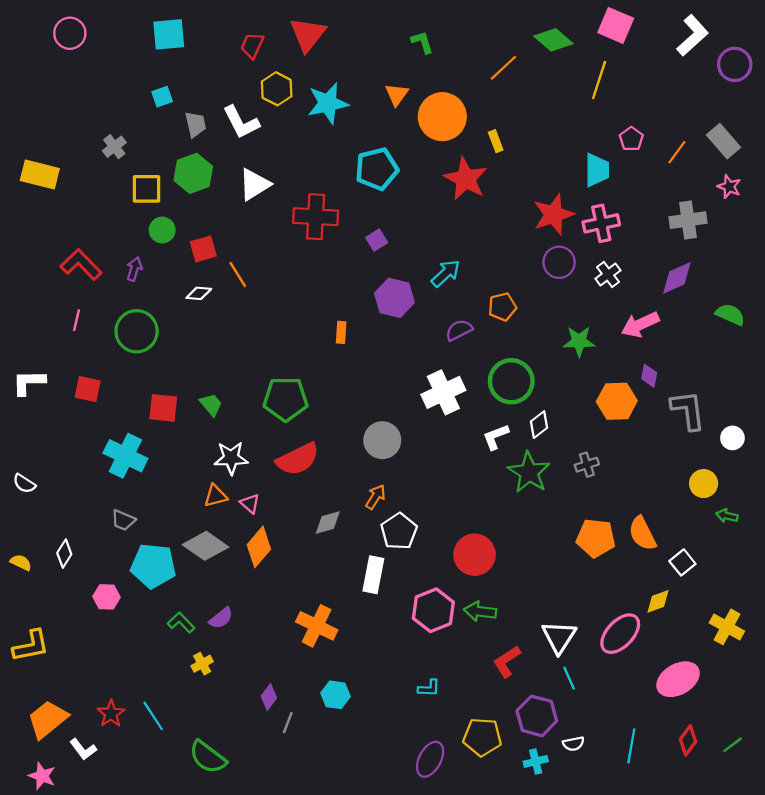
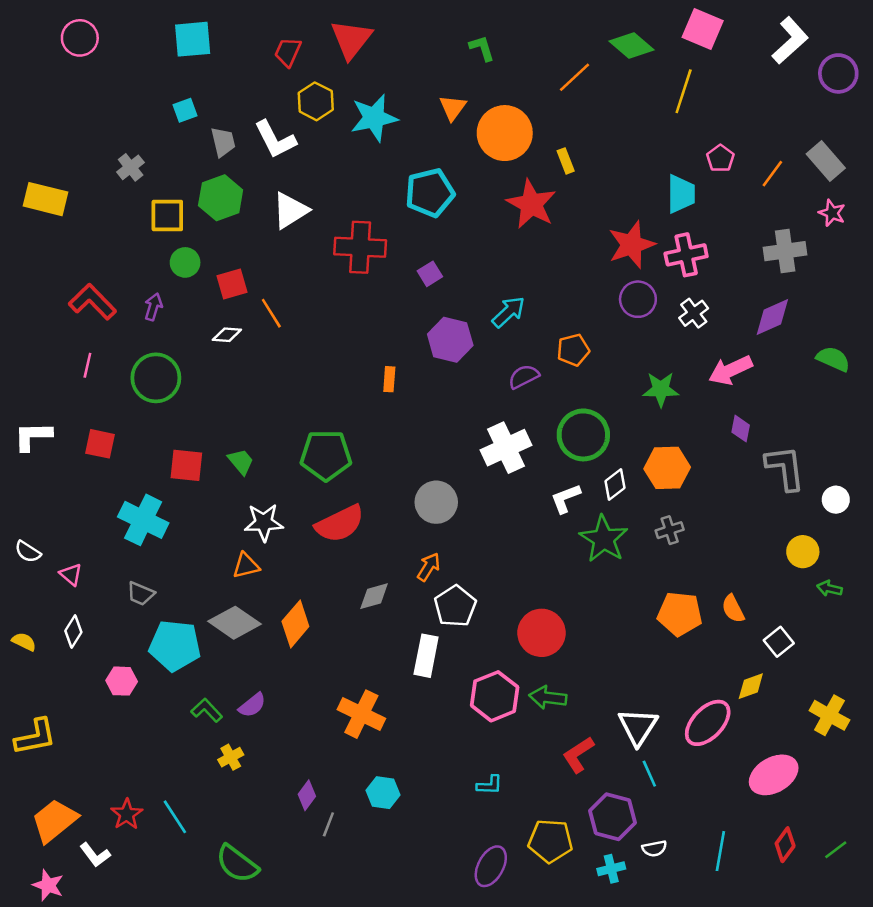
orange hexagon: (617, 401) -> (667, 468), moved
pink triangle: (250, 504) -> (71, 574), moved
orange semicircle: (642, 534) -> (733, 609), size x0.7

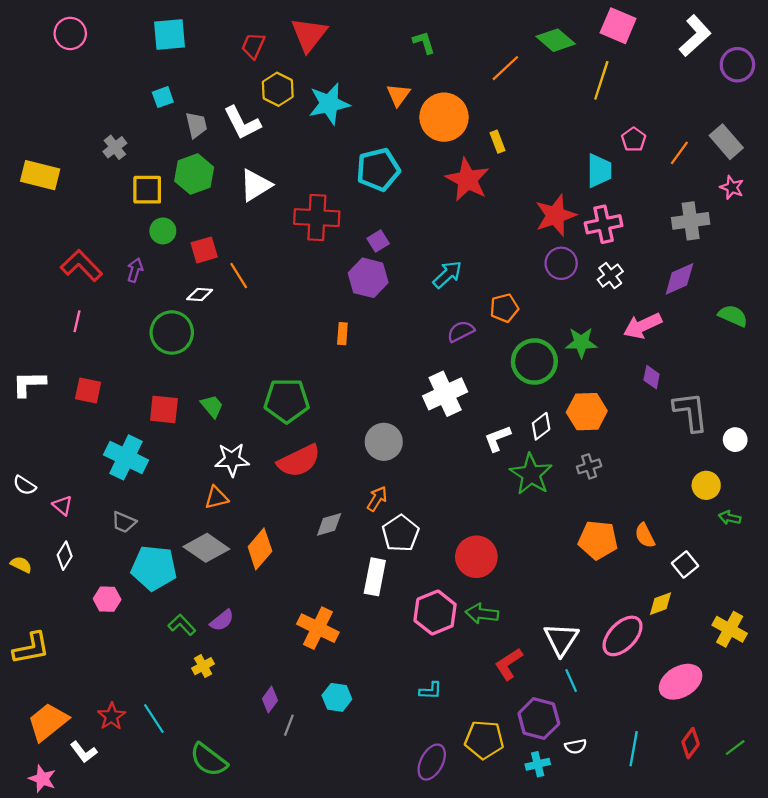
purple hexagon: (450, 340) -> (368, 278), moved
green circle: (156, 378) -> (172, 332), moved
green circle: (583, 435) -> (534, 361), moved

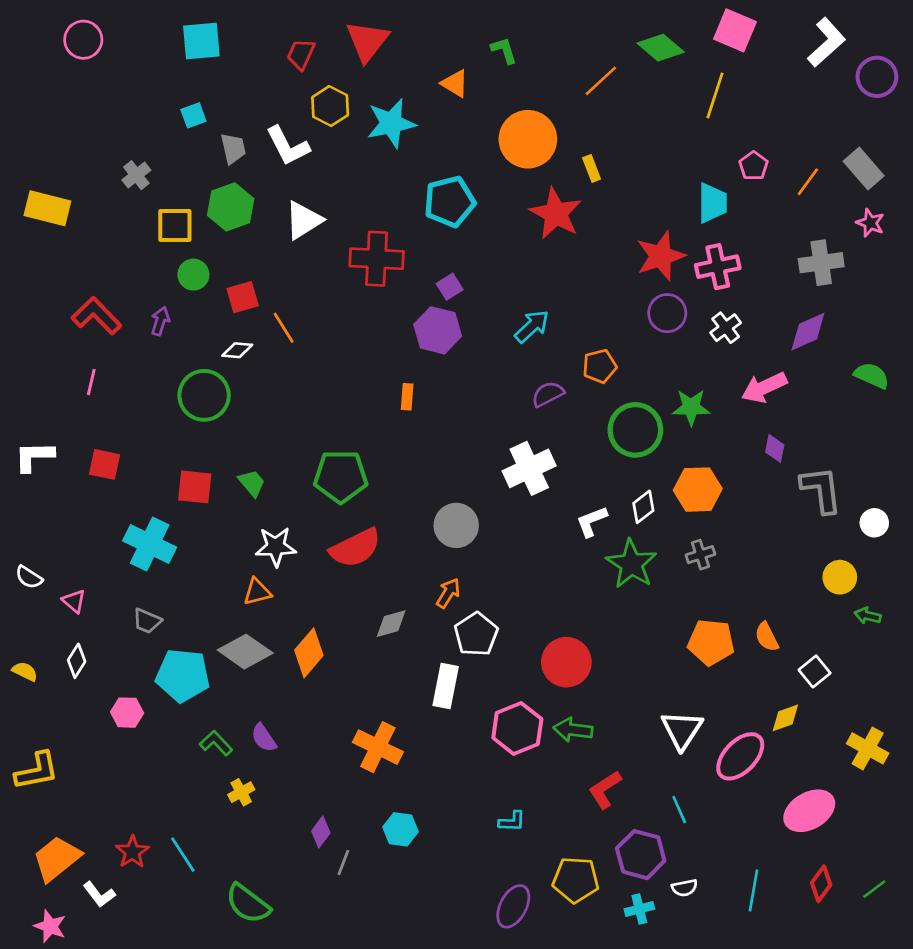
orange triangle: (398, 95) -> (455, 83), moved, turned -35
purple semicircle: (222, 620) -> (264, 738), turned 95
white triangle: (561, 639) -> (682, 730), moved

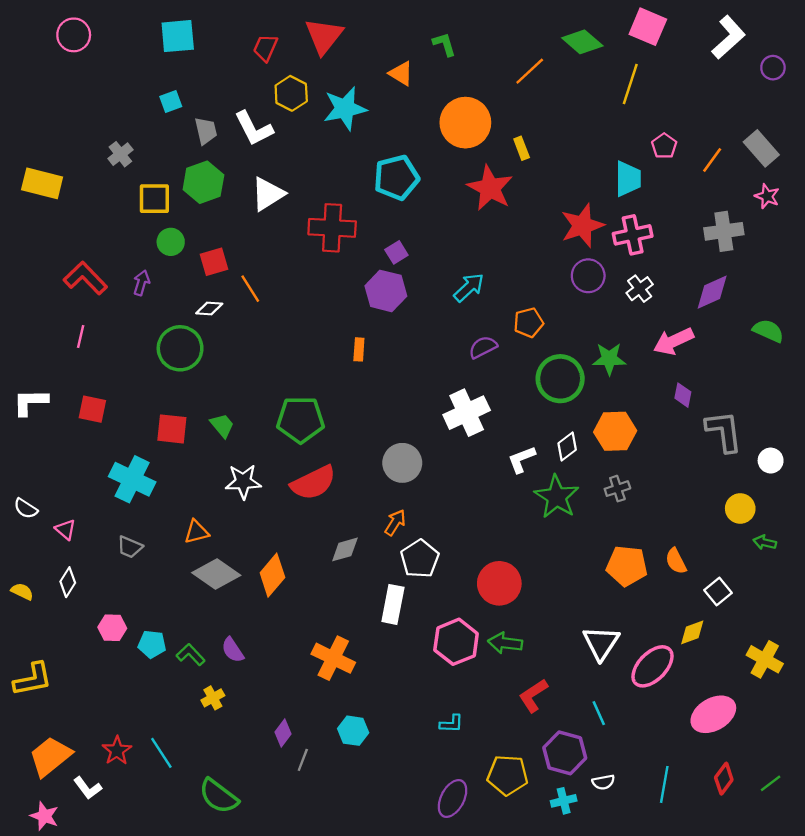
purple circle: (877, 77) -> (773, 68), size x0.7
orange triangle: (257, 592) -> (196, 532), moved
cyan pentagon: (183, 675) -> (152, 644), moved, size x0.6

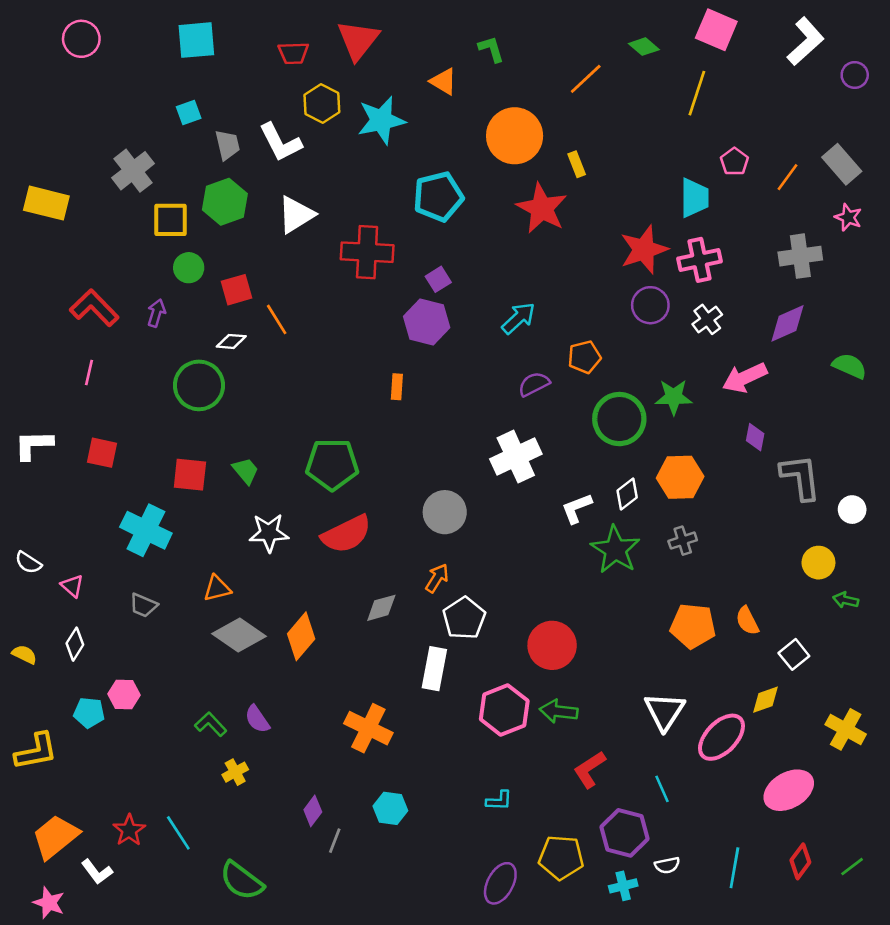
green diamond: (582, 42) -> (644, 47), size x0.7
red trapezoid: (265, 48) -> (293, 53), turned -116
gray cross: (120, 154) -> (133, 171), size x1.5
cyan pentagon: (152, 644) -> (89, 713), moved

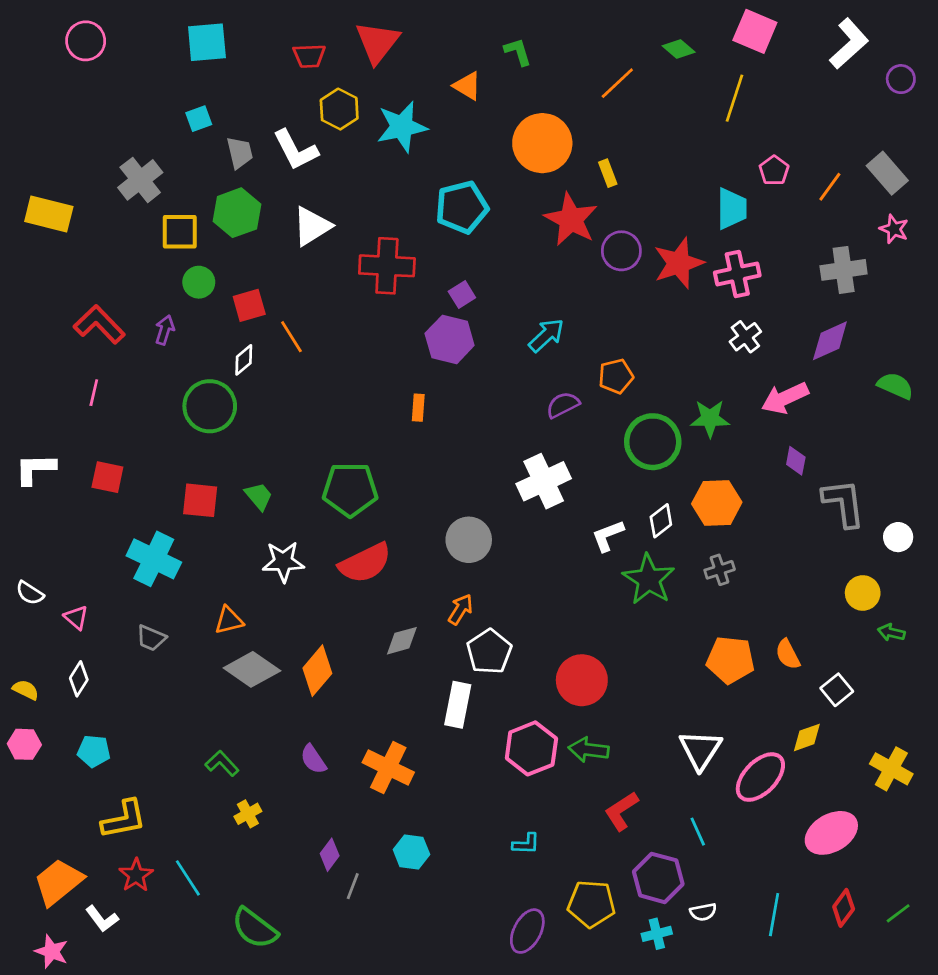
purple circle: (650, 305) -> (621, 251), moved
white diamond: (231, 341) -> (244, 360), turned -44
pink hexagon: (124, 694) -> (24, 744), moved
purple semicircle: (257, 719) -> (313, 759), moved
yellow L-shape: (36, 751) -> (124, 819), moved

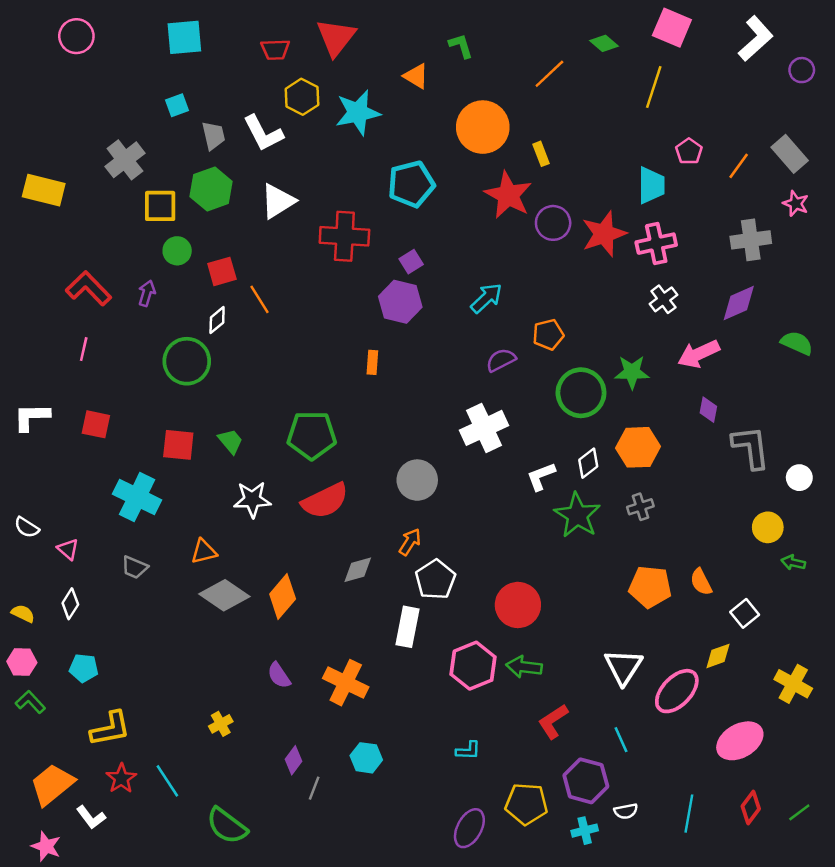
green L-shape: (222, 763) -> (30, 702), moved

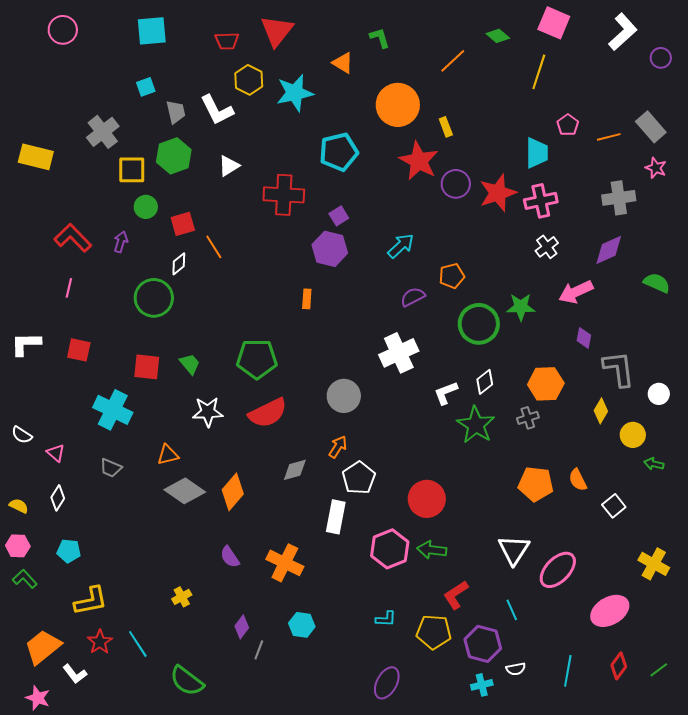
orange line: (739, 166) -> (609, 137), turned 40
white triangle: (278, 201) -> (229, 166), size x0.7
orange hexagon: (638, 447) -> (546, 384), moved
yellow diamond: (718, 656) -> (601, 411), moved, turned -40
yellow pentagon: (526, 804) -> (434, 632), moved

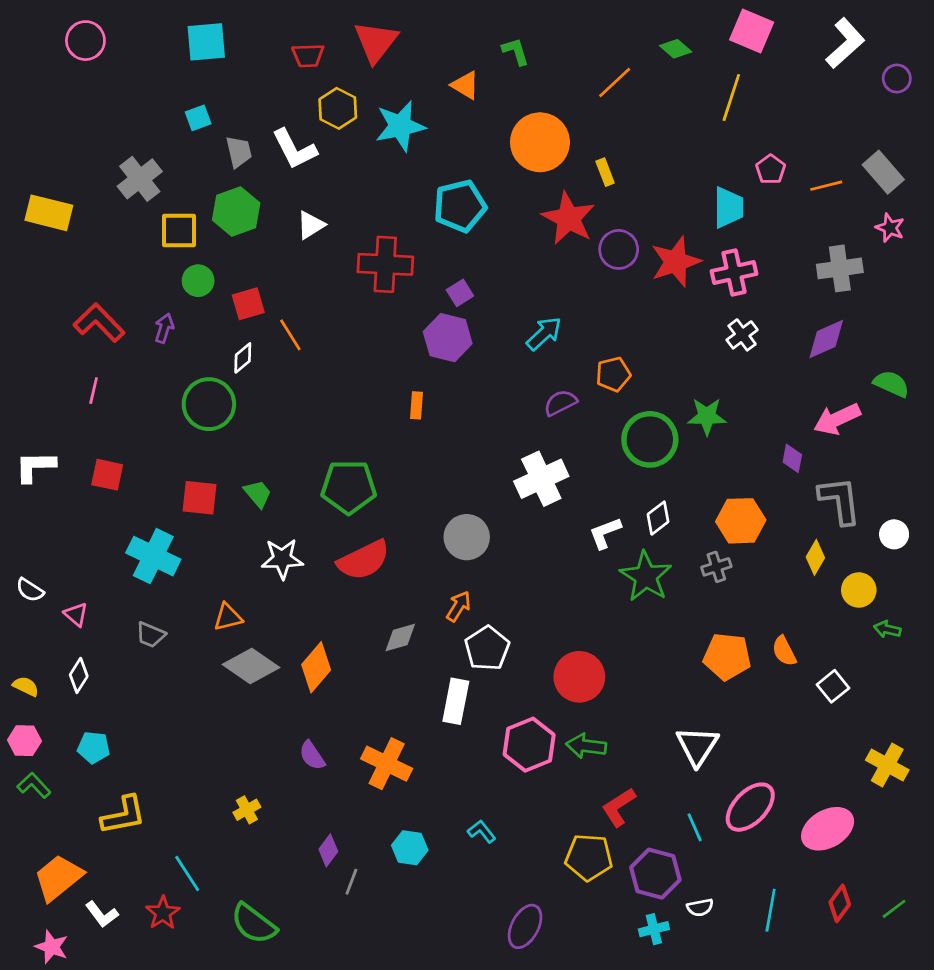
pink arrow: (576, 292) -> (837, 419), moved
pink ellipse: (558, 570) -> (750, 807), moved
cyan L-shape: (386, 619) -> (482, 831), moved, turned -130
red star: (100, 642) -> (163, 913), moved

